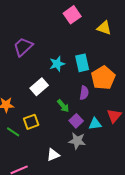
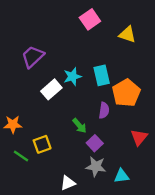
white rectangle: (39, 87) -> (51, 89), moved
cyan triangle: (95, 124) -> (122, 176), moved

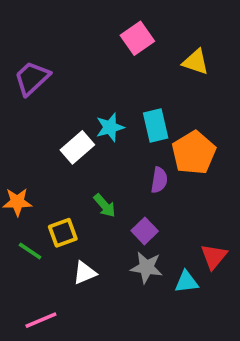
purple trapezoid: (33, 57) -> (32, 78), moved
green arrow: (79, 126) -> (105, 206), moved
red triangle: (139, 137) -> (214, 256), moved
white triangle: (68, 183) -> (85, 273), moved

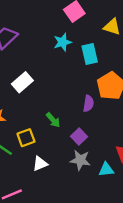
cyan rectangle: (156, 126) -> (90, 54), moved
cyan star: (110, 127) -> (63, 42), moved
white rectangle: (77, 147) -> (22, 82), moved

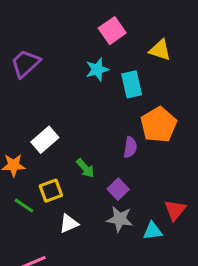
white rectangle: (22, 82) -> (45, 140), moved

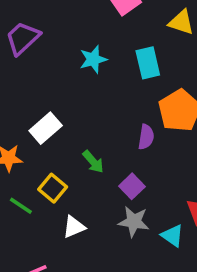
cyan star: (97, 69) -> (93, 59), moved
yellow square: (51, 191) -> (53, 188), turned -30
cyan triangle: (153, 231) -> (173, 236), turned 42

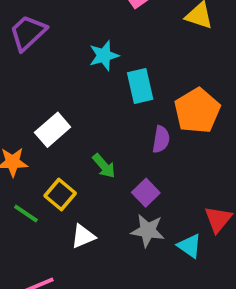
cyan rectangle: (148, 63) -> (140, 86), moved

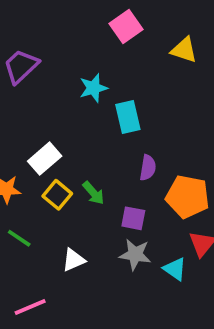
orange pentagon: (197, 111) -> (188, 197), moved, turned -30
purple square: (146, 193) -> (133, 218), turned -35
yellow square: (60, 194) -> (57, 195), moved

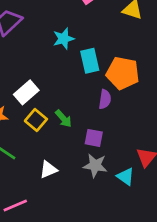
orange pentagon: (188, 197) -> (123, 73), moved

